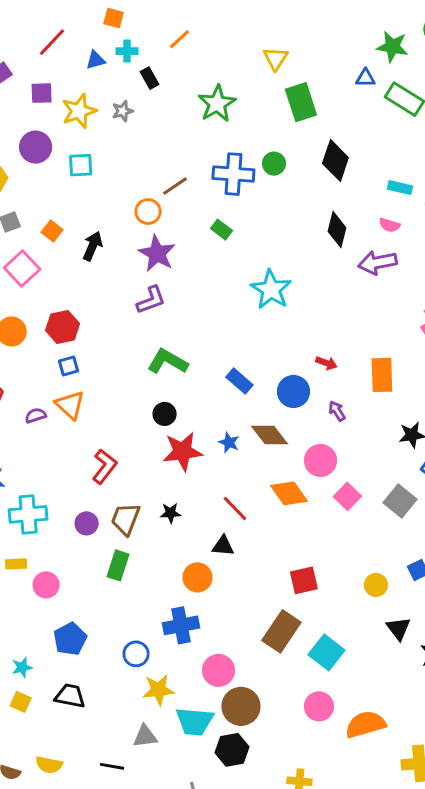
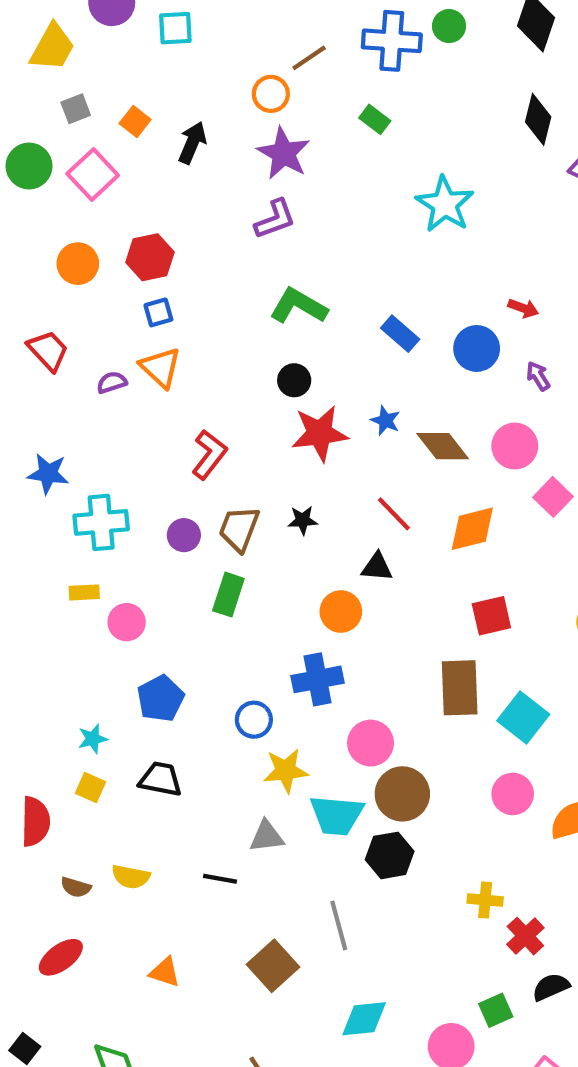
brown diamond: (269, 435) -> (443, 446), moved
orange diamond: (289, 493) -> (472, 529), moved, turned -69
brown rectangle: (281, 631) -> (460, 688), turned -36

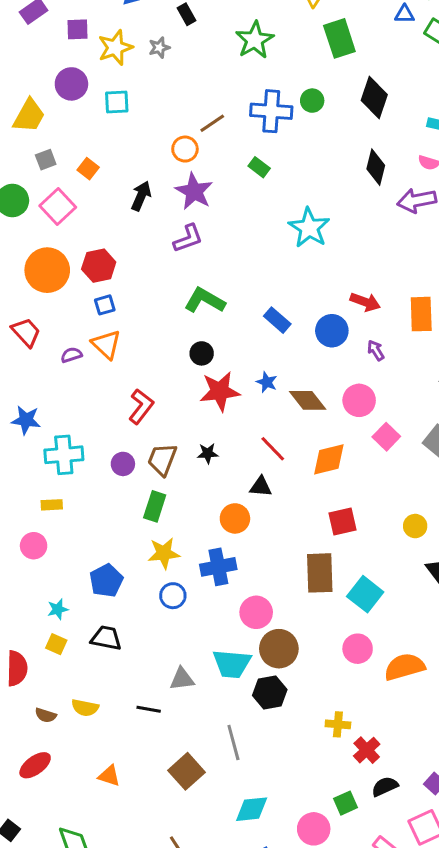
black arrow: (192, 143) -> (141, 196), moved
orange circle: (78, 264) -> (47, 270), size x1.5
red arrow: (523, 308) -> (365, 302), size x1.4
pink circle: (127, 622) -> (34, 546), moved
yellow star: (286, 771) -> (164, 553), moved

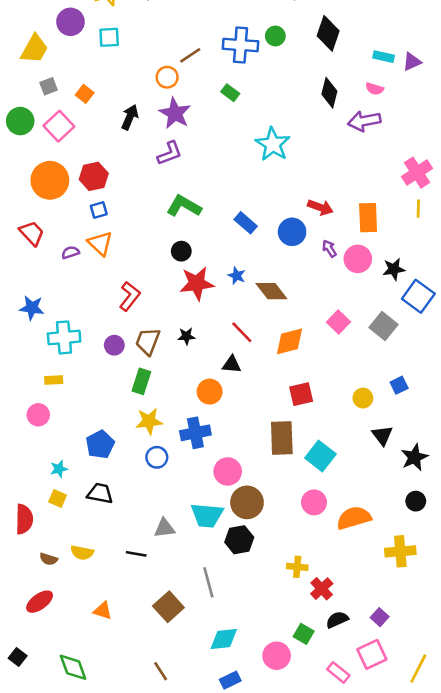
pink circle: (359, 400) -> (358, 259), moved
green square: (345, 803) -> (304, 634), turned -36

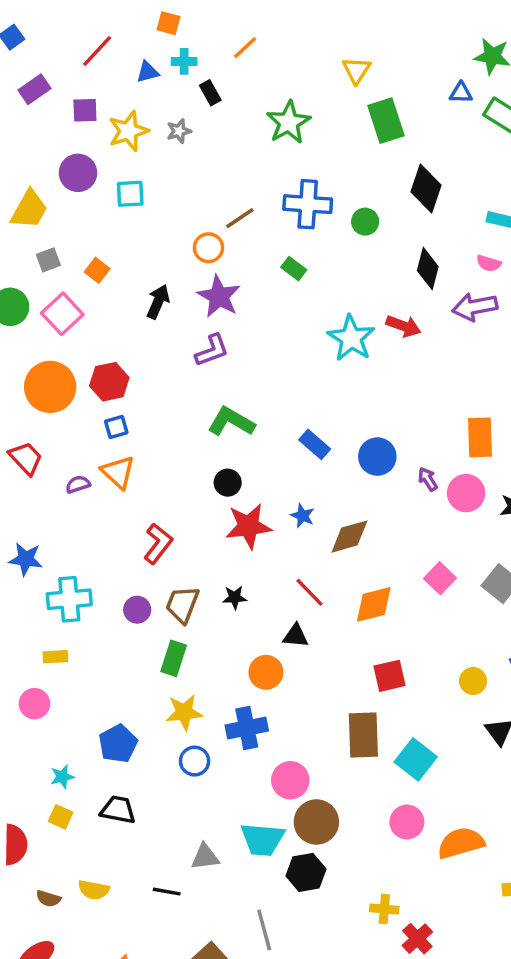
green circle: (275, 36) -> (365, 222), moved
red arrow: (320, 207) -> (403, 326), moved
brown diamond: (271, 291) -> (349, 537), turned -68

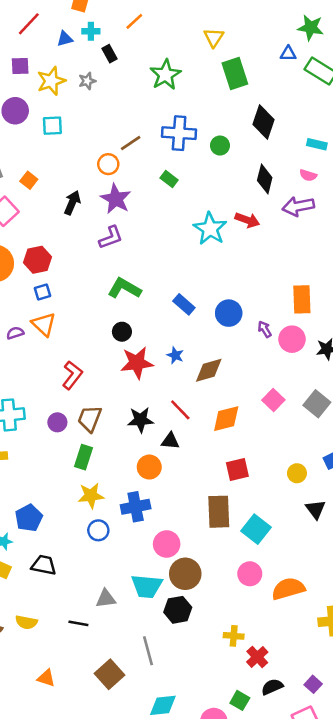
black star: (235, 597) -> (141, 420), moved, size x1.5
blue pentagon: (118, 744) -> (29, 518), moved

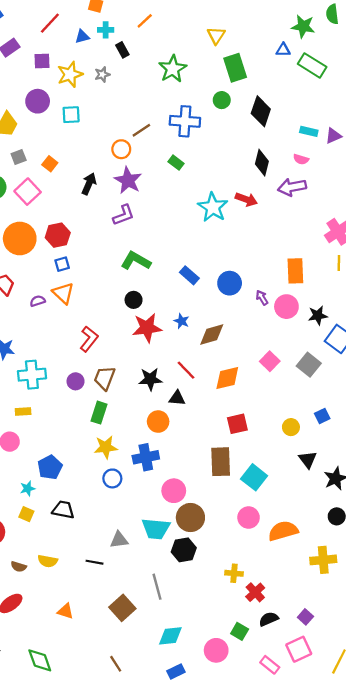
green circle: (220, 146) -> (222, 100), moved

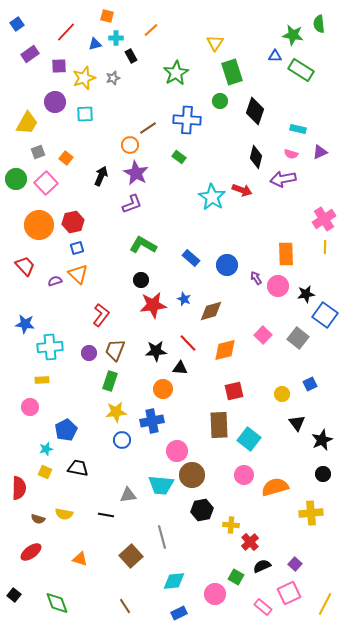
purple triangle: (333, 136) -> (320, 152), moved
black hexagon: (184, 550) -> (202, 510), moved

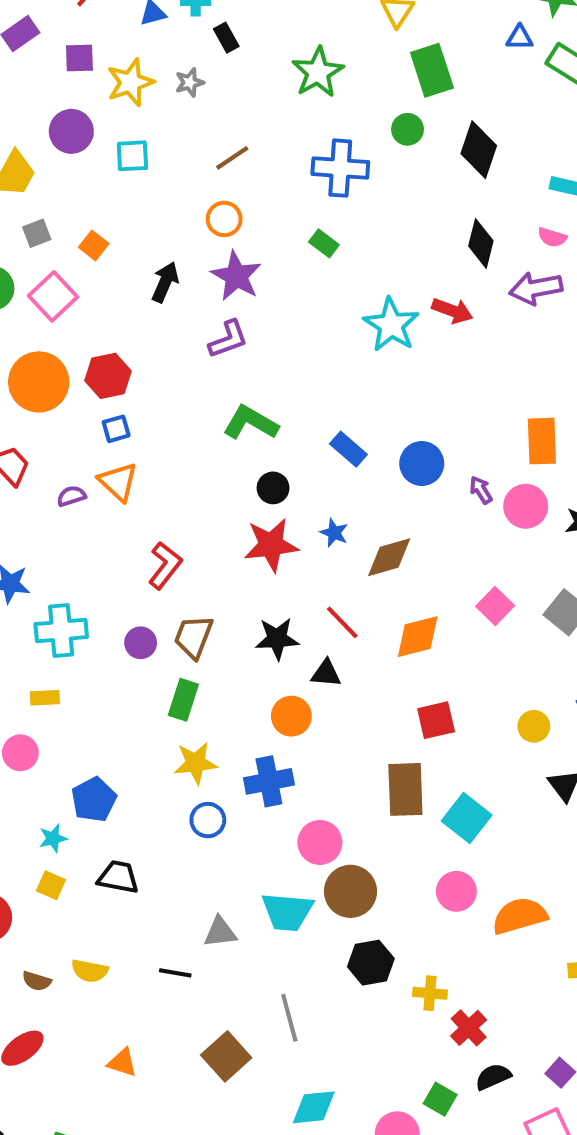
brown line: (148, 128) -> (232, 158), moved
black circle: (141, 280) -> (273, 488), moved

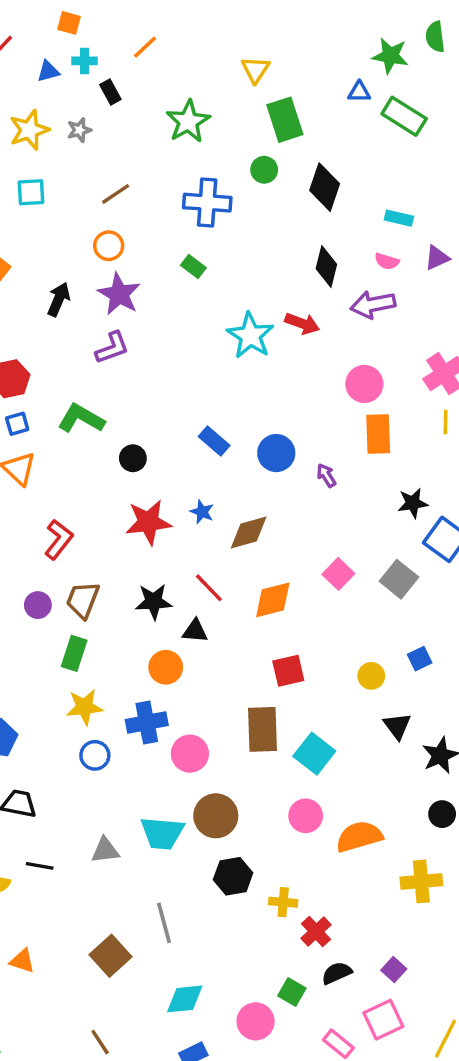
green L-shape: (251, 423) -> (81, 418), moved
black circle: (273, 488) -> (133, 458), moved
pink circle: (526, 506) -> (364, 384), moved
pink circle: (320, 842) -> (190, 754), moved
black line: (175, 973) -> (40, 866), moved

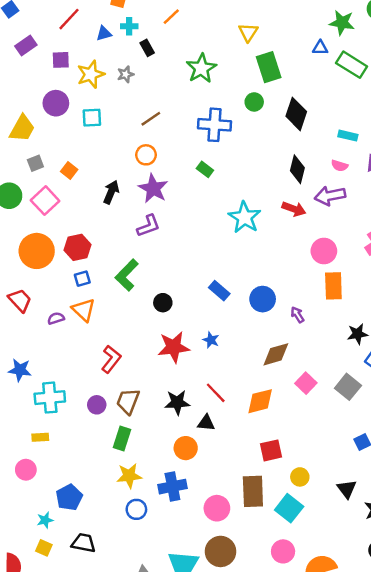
red arrow: (302, 323) -> (294, 209), moved
green L-shape: (81, 418) -> (127, 275), turned -76
brown diamond: (249, 533) -> (276, 354), moved
yellow circle: (371, 676) -> (300, 477), moved
pink circle: (190, 754) -> (217, 508), moved

